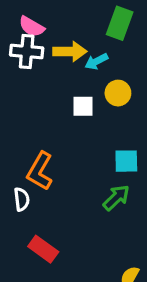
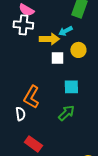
yellow arrow: (70, 51) -> (49, 39), moved
cyan square: (126, 161) -> (71, 87), moved
green arrow: (116, 198) -> (66, 113), moved

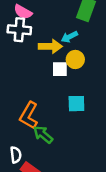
yellow circle: (78, 50) -> (75, 59), moved
green arrow: (66, 113) -> (43, 135), moved, turned -96
white semicircle: (20, 114) -> (16, 155), moved

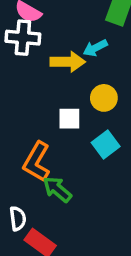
yellow circle: (75, 59) -> (104, 98), moved
white square: (60, 69) -> (69, 119), moved
cyan square: (76, 104) -> (106, 144), turned -36

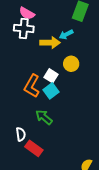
white square: (69, 119) -> (51, 76), turned 32
cyan square: (106, 144) -> (51, 91), moved
orange L-shape: (37, 162) -> (32, 86), moved

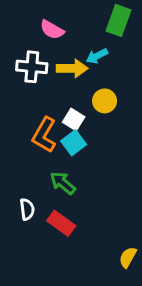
pink semicircle: (27, 13) -> (52, 30), moved
white cross: (24, 28) -> (32, 67), moved
red rectangle: (34, 148) -> (61, 223), moved

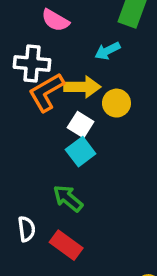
yellow arrow: (72, 68) -> (82, 87), moved
orange L-shape: (44, 135) -> (46, 92), moved, turned 30

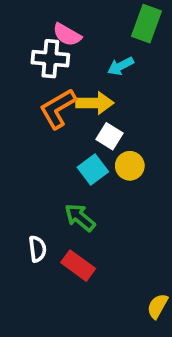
white cross: (32, 63) -> (50, 59), moved
yellow circle: (116, 103) -> (130, 166), moved
white square: (81, 125) -> (109, 136), moved

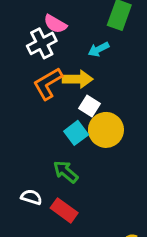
white cross: (50, 59) -> (42, 43), turned -32
yellow circle: (130, 166) -> (106, 130), size x1.5
white semicircle: (37, 249) -> (31, 197), turned -66

